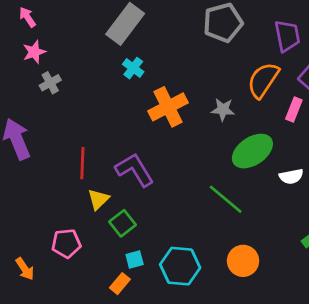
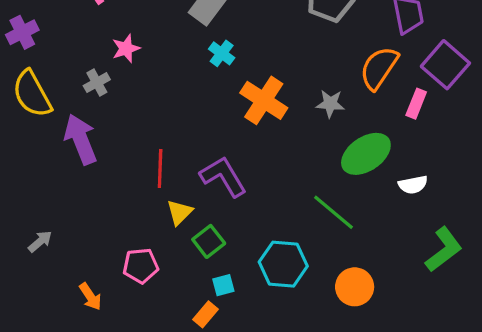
pink star: (34, 52) -> (126, 48), moved
gray cross: (50, 83) -> (97, 83), moved
orange cross: (168, 107) -> (264, 100), turned -30
cyan hexagon: (180, 266) -> (283, 264), moved

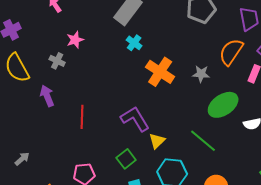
gray cross: (97, 83) -> (57, 61), turned -35
purple arrow: (81, 139) -> (47, 96), size x0.7
red line: (160, 168) -> (82, 117), moved
yellow triangle: (180, 212) -> (157, 141), moved

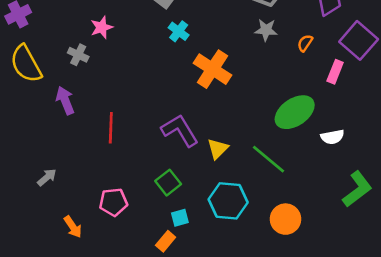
orange semicircle: (231, 52) -> (305, 43), size x0.5
gray star: (201, 74) -> (266, 30), moved
yellow triangle: (157, 141) -> (218, 149), moved
gray arrow: (22, 159) -> (47, 177), moved

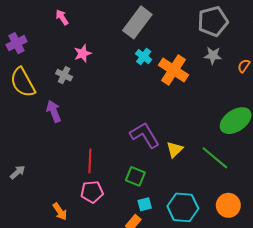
orange cross: (212, 69) -> (174, 70), moved
red line: (111, 128) -> (90, 161), moved
gray arrow: (47, 177) -> (18, 172), moved
green square: (168, 183) -> (135, 176), turned -30
cyan hexagon: (228, 201) -> (183, 207), moved

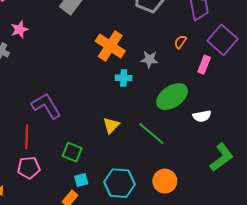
gray star: (213, 55) -> (149, 59), moved
cyan cross: (144, 57) -> (124, 78), moved, turned -35
purple L-shape: (145, 135) -> (46, 106), moved

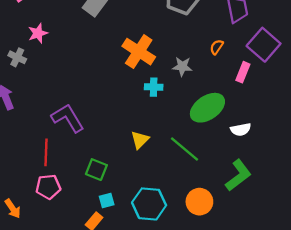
green L-shape: (222, 157) -> (238, 175), moved

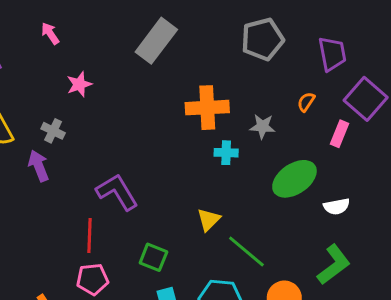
orange cross: (139, 52) -> (207, 108), turned -36
gray cross: (17, 57) -> (53, 131), moved
green line: (185, 149) -> (246, 252), moved

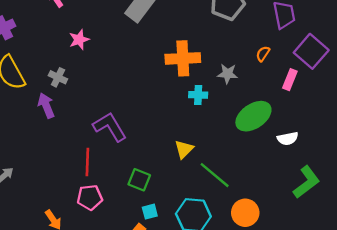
green L-shape: (334, 265) -> (306, 182), moved

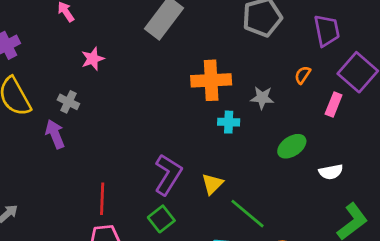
green ellipse: (253, 116) -> (292, 146), size x0.7
purple L-shape: (110, 127) -> (168, 174), moved, turned 63
green square: (139, 180) -> (161, 219), turned 30

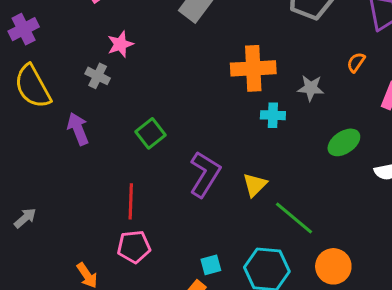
gray cross: (68, 102) -> (98, 76), moved
green square: (161, 219) -> (151, 133), moved

